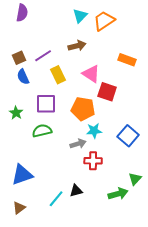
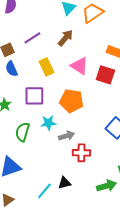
brown arrow: (77, 46) -> (65, 38), turned -36
purple line: (43, 56) -> (32, 38), moved
red square: (107, 92) -> (105, 75), moved
green semicircle: (42, 131) -> (22, 132), moved, turned -60
cyan star: (94, 131) -> (48, 123), moved

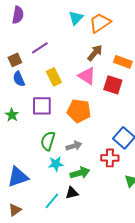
brown arrow: (65, 38) -> (95, 53), moved
cyan star: (48, 123) -> (56, 164), moved
green semicircle: (22, 132) -> (48, 141), moved
red cross: (81, 153) -> (110, 158), moved
green arrow: (106, 186) -> (80, 173), moved

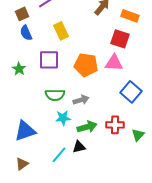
pink triangle: (87, 76) -> (114, 63), moved, turned -30
green semicircle: (48, 141) -> (55, 95), turned -108
red cross: (110, 158) -> (115, 125), moved

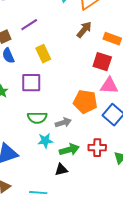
pink triangle: (114, 63) -> (109, 86), moved
orange pentagon: (86, 65) -> (85, 102), moved
cyan line: (59, 155) -> (38, 193), moved, turned 54

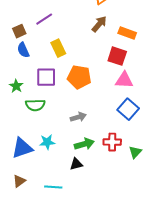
orange pentagon: (85, 102) -> (79, 77), moved
green semicircle: (37, 118) -> (35, 105), moved
cyan star: (45, 141) -> (47, 142), moved

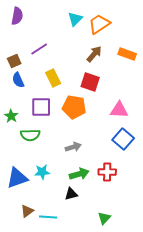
orange rectangle: (127, 33) -> (127, 54), moved
red square: (117, 56) -> (90, 82), moved
green triangle: (135, 152) -> (104, 218), moved
brown triangle: (19, 181) -> (27, 211), moved

